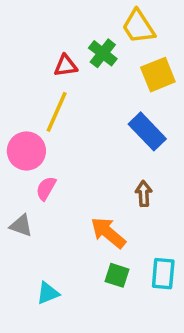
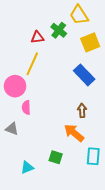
pink semicircle: (46, 188) -> (26, 107), turned -32
orange arrow: (108, 233) -> (74, 133), moved
green square: (117, 275) -> (56, 157), moved

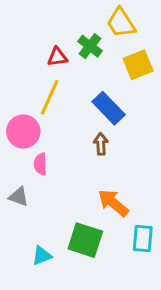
blue rectangle: (84, 75) -> (109, 108), moved
brown arrow: (82, 111) -> (101, 144), moved
green square: (56, 157) -> (85, 240), size x1.6

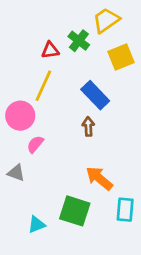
yellow trapezoid: (121, 23) -> (106, 20), turned 88
pink semicircle: (40, 164) -> (35, 144), turned 42

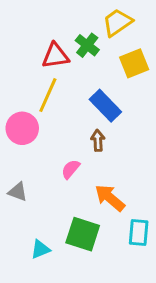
red triangle: (50, 50) -> (55, 56), size x1.4
pink semicircle: (35, 144) -> (71, 169), moved

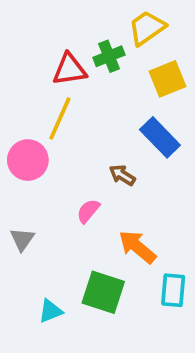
green cross: (87, 45) -> (109, 56), turned 30
blue rectangle: (105, 106) -> (160, 137), moved
brown arrow: (98, 140) -> (122, 175), turned -55
gray triangle: (18, 192) -> (22, 239), turned 45

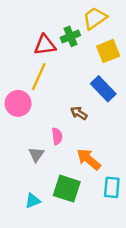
pink semicircle: (88, 211) -> (57, 136), turned 133
gray triangle: (22, 239) -> (36, 154), moved

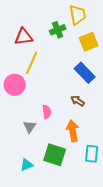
yellow trapezoid: (95, 18) -> (78, 15), turned 115
red triangle: (45, 45) -> (24, 37), moved
brown arrow: (79, 113) -> (78, 101), moved
orange arrow: (89, 159) -> (73, 131), turned 40

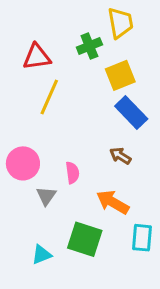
yellow square: (89, 42) -> (120, 75), moved
pink circle: (15, 85) -> (23, 163), moved
orange arrow: (73, 131) -> (113, 202), turned -50

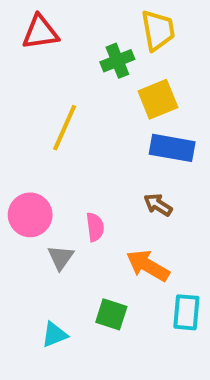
red triangle: (37, 57) -> (40, 32), moved
blue rectangle: (131, 112) -> (172, 148), turned -36
green square: (85, 239) -> (111, 314), size x0.7

